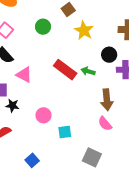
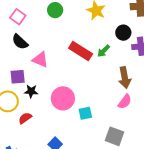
green arrow: (88, 71) -> (104, 51), turned -56
pink circle: (44, 115) -> (63, 98), size x1.5
pink semicircle: (105, 124) -> (125, 102), turned -98

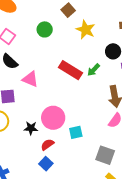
black star: (31, 91) -> (31, 128), moved
red semicircle: (25, 118) -> (47, 145), moved

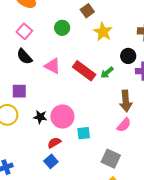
pink triangle: (30, 79) -> (52, 66), moved
black star: (31, 128) -> (40, 117), moved

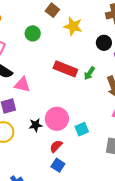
pink triangle: (52, 66) -> (22, 85), moved
green arrow: (107, 73) -> (89, 73), moved

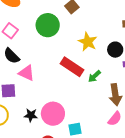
yellow star: (73, 26) -> (88, 42), moved
green circle: (33, 33) -> (48, 25), size x1.5

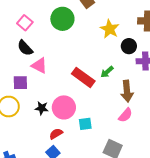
yellow star: (88, 42) -> (110, 29), moved
red rectangle: (72, 67) -> (83, 77), moved

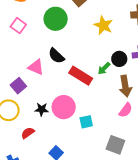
black circle: (129, 46) -> (119, 59), moved
black semicircle: (25, 48) -> (56, 56), moved
purple square: (20, 83) -> (18, 86), turned -35
red semicircle: (56, 134) -> (28, 133), moved

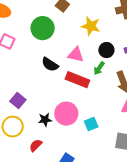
black circle: (119, 59) -> (106, 50), moved
pink triangle: (36, 67) -> (76, 55), moved

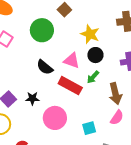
black circle: (106, 50) -> (95, 55), moved
black star: (45, 120) -> (32, 98), moved
cyan square: (91, 124) -> (89, 128), moved

